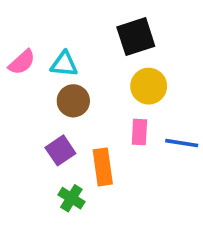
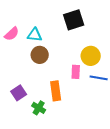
yellow circle: (149, 86) -> (91, 56), moved
purple square: (60, 150) -> (19, 93), moved

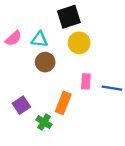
black square: (74, 20) -> (69, 17), moved
yellow circle: (91, 56) -> (79, 43), moved
orange rectangle: (56, 91) -> (63, 103), turned 30

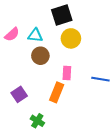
pink rectangle: (86, 81) -> (67, 73), moved
green cross: (44, 122) -> (37, 121), moved

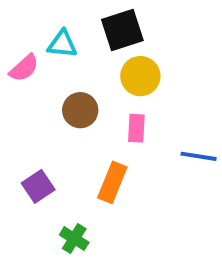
cyan triangle: (35, 35) -> (62, 44), moved
pink rectangle: (67, 73) -> (136, 128), moved

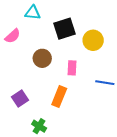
black square: (122, 30) -> (64, 29), moved
cyan triangle: (62, 44) -> (33, 13), moved
yellow circle: (140, 76) -> (93, 40), moved

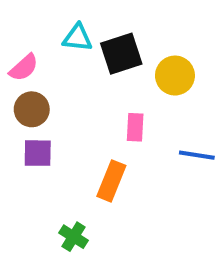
cyan triangle: (33, 13) -> (77, 38), moved
brown circle: (42, 58) -> (32, 109), moved
purple square: (20, 99) -> (38, 153), moved, turned 35

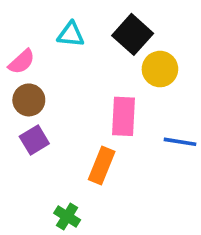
black square: (121, 54) -> (133, 34), moved, turned -30
pink rectangle: (135, 127) -> (124, 116), size x1.5
purple square: (38, 153) -> (34, 140), turned -32

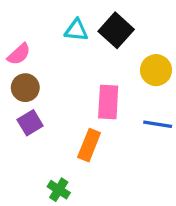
cyan triangle: (71, 34) -> (76, 30), moved
yellow circle: (160, 69) -> (156, 70), moved

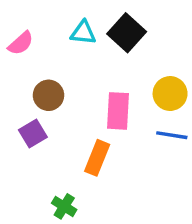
pink semicircle: (19, 54) -> (21, 43), moved
yellow circle: (156, 70) -> (170, 94), moved
brown circle: (25, 88) -> (49, 95), moved

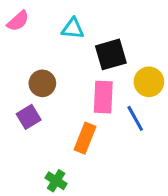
black square: (127, 33) -> (111, 54), moved, turned 32
pink semicircle: (21, 43) -> (18, 21), moved
blue line: (172, 135) -> (135, 118), moved, turned 52

